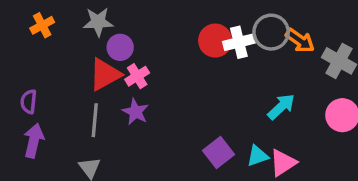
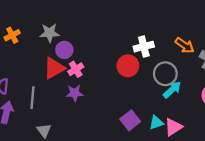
gray circle: (271, 32) -> (165, 74), moved
red circle: (215, 41) -> (128, 66), moved
purple star: (135, 112) -> (75, 93), turned -30
gray line: (95, 120) -> (33, 98), moved

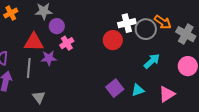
red triangle: (54, 68) -> (34, 42), moved, turned 30
gray circle: (165, 74) -> (146, 29), moved
purple star: (75, 93) -> (49, 58), moved
pink triangle: (173, 127) -> (167, 94), moved

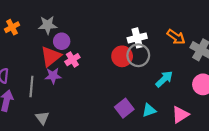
gray circle: (146, 29) -> (138, 55), moved
red triangle: (34, 42) -> (51, 56), moved, turned -40

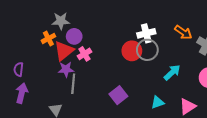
orange cross: (12, 27) -> (48, 38), moved
gray line: (31, 87) -> (73, 84), moved
purple square: (124, 108) -> (118, 95), moved

